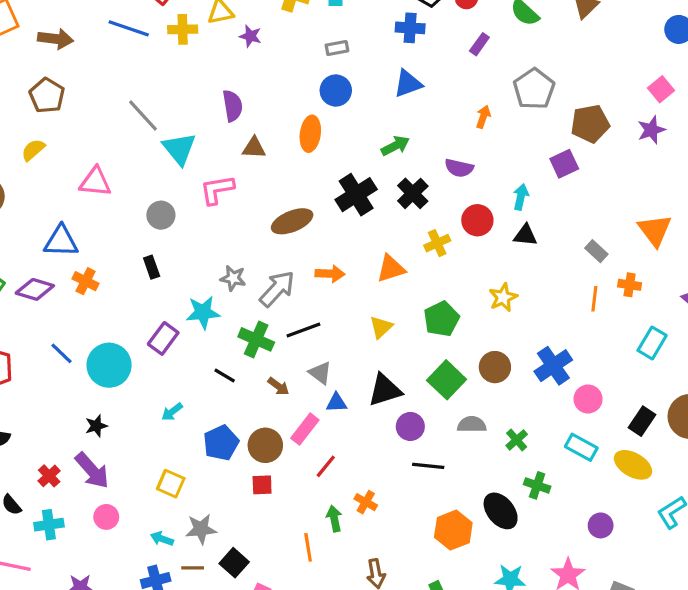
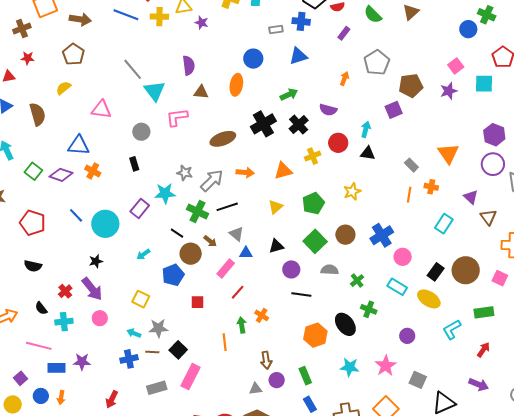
gray rectangle: (337, 48) -> (276, 30), moved
black triangle: (385, 390) -> (276, 246), size x0.7
brown circle: (265, 445) -> (191, 254), moved

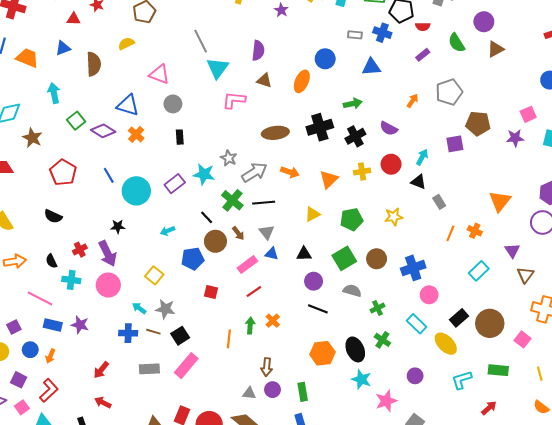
gray circle: (141, 132) -> (173, 104), moved
gray rectangle: (411, 165) -> (439, 202), moved
orange triangle: (283, 171) -> (329, 179), turned -42
pink circle: (100, 318) -> (108, 285), size x1.5
cyan star: (350, 367) -> (361, 379), moved

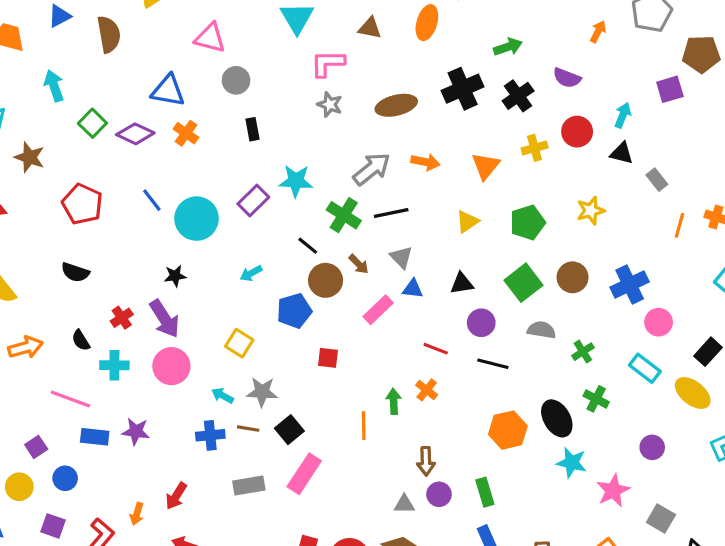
gray star: (229, 158) -> (330, 105), moved
red line: (254, 291) -> (436, 349), moved, turned 63
orange arrow: (50, 356) -> (137, 514), moved

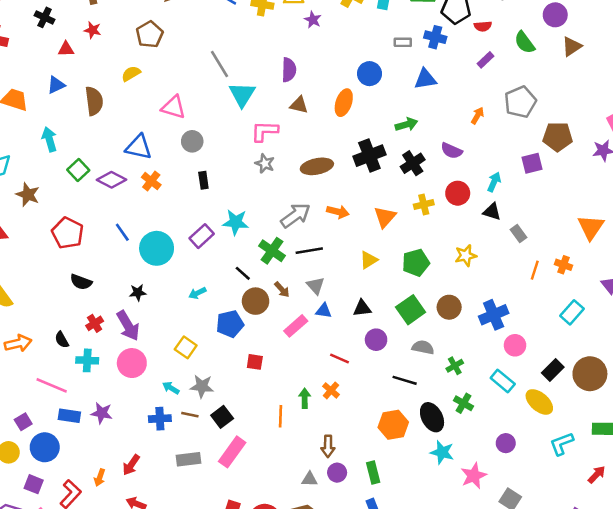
black semicircle: (75, 272) -> (81, 282), moved
black line: (493, 364) -> (405, 380), moved
blue circle: (65, 478) -> (45, 447), size x1.5

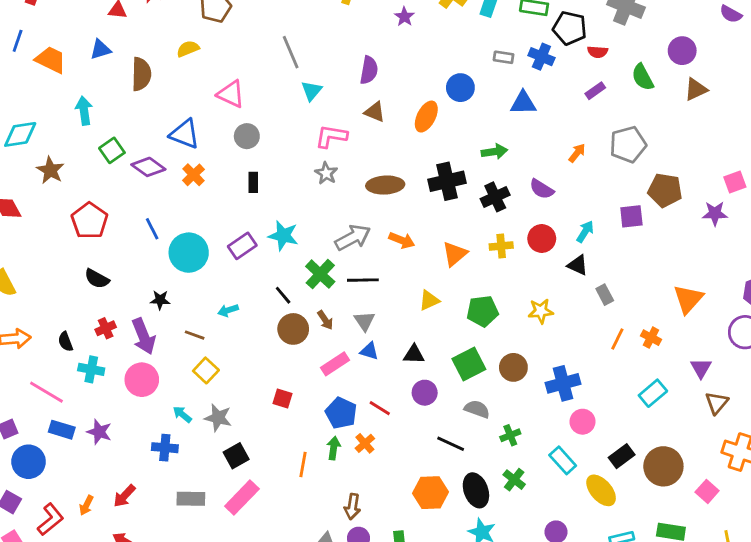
cyan triangle: (242, 94) -> (311, 91), size x0.7
blue pentagon: (230, 324) -> (341, 413), moved, turned 30
brown line: (190, 415) -> (195, 335), moved

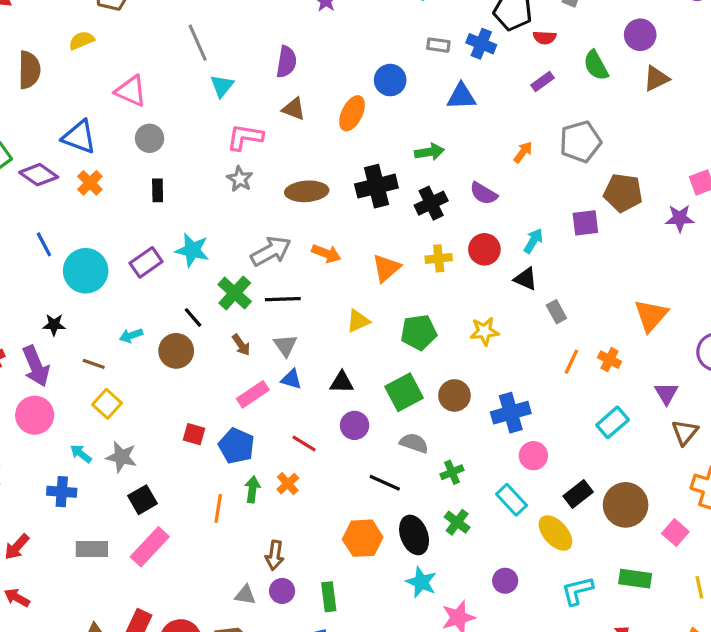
brown circle: (293, 329) -> (176, 351), moved
blue pentagon: (341, 413) -> (236, 446), moved

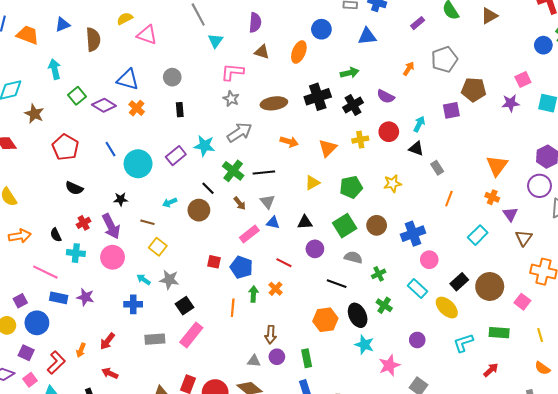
pink triangle: (131, 91) -> (147, 35), moved
gray arrow: (271, 251) -> (240, 132), moved
orange cross: (609, 360) -> (492, 197), moved

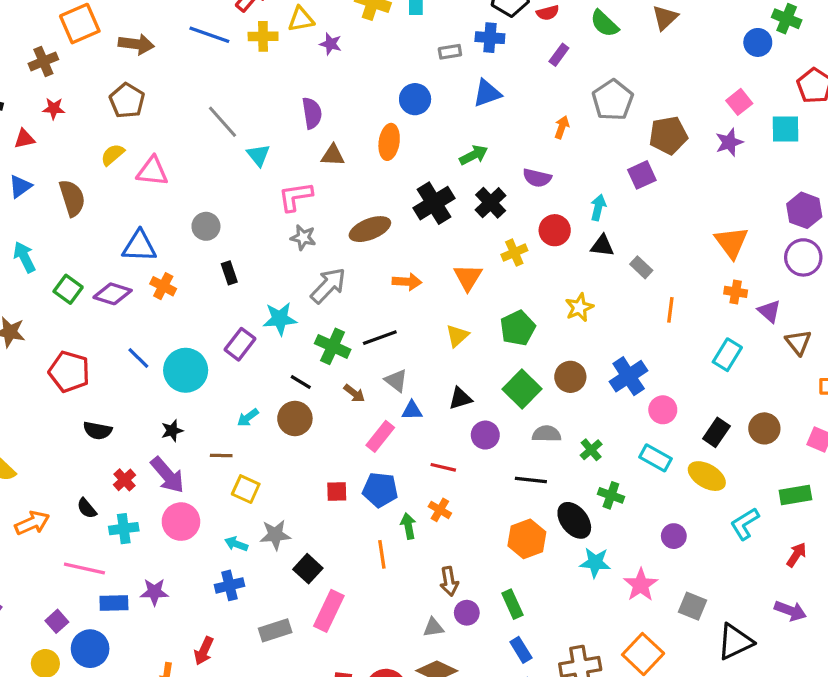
brown circle: (490, 286) -> (764, 428), size x0.7

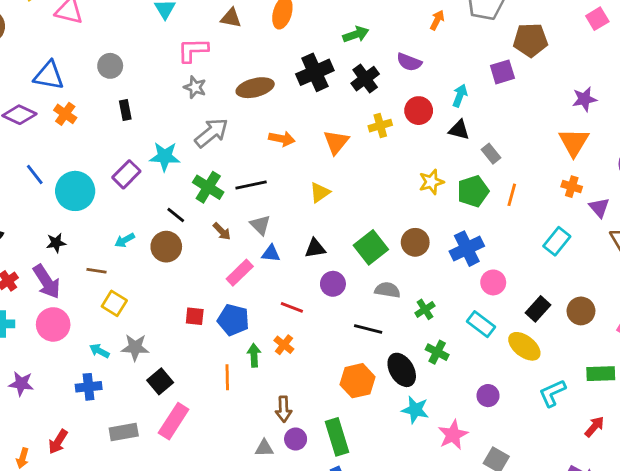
purple star: (729, 142) -> (584, 99), moved
green pentagon: (518, 328) -> (473, 191), moved
green rectangle: (512, 604) -> (337, 437), size x1.4

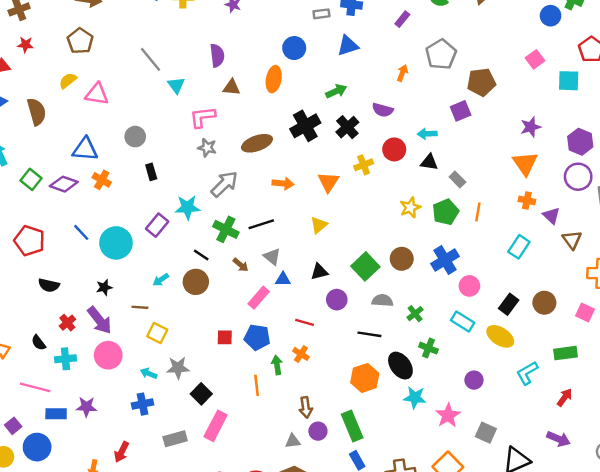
cyan arrow: (460, 96) -> (427, 134), turned -108

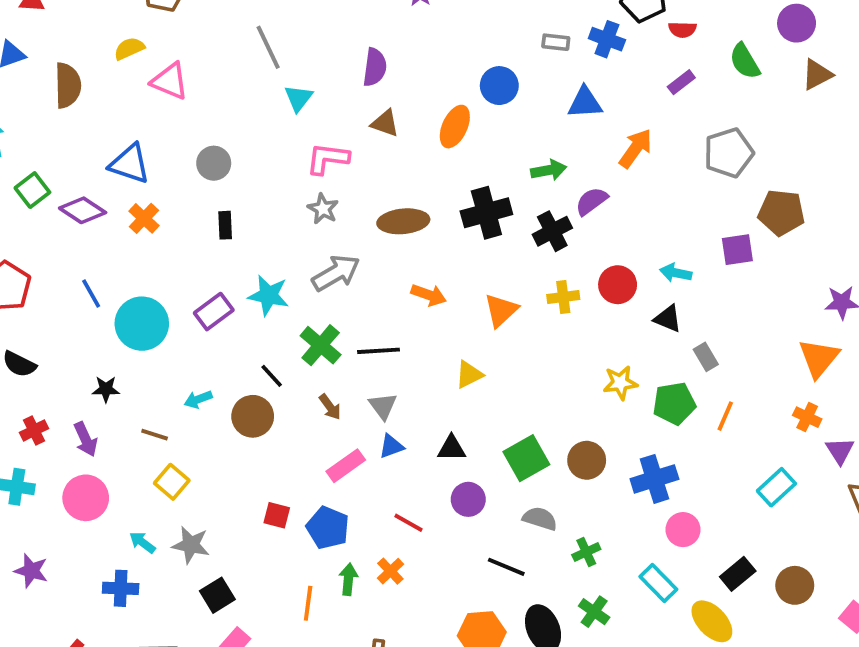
orange arrow: (402, 73) -> (636, 148), moved, size x1.5
purple semicircle: (383, 110) -> (591, 201), moved, turned 114
blue triangle: (283, 279) -> (391, 446), turned -35
purple arrow: (99, 320) -> (86, 439), size x0.7

